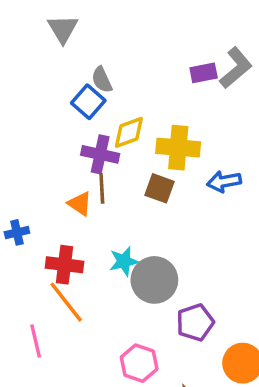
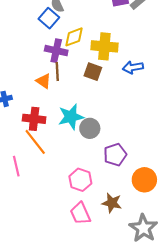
cyan star: (124, 261) -> (71, 117), size x1.4
gray circle: (154, 280) -> (90, 128), size x0.7

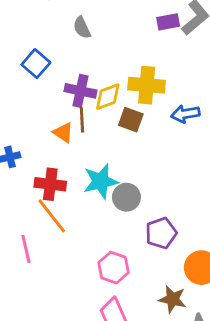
blue square: (49, 18) -> (36, 64), moved
yellow diamond: (74, 37) -> (108, 97), moved
brown star: (112, 203) -> (172, 299), moved

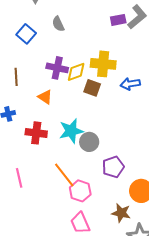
blue square: (36, 64) -> (26, 34), moved
brown line: (82, 120) -> (16, 77), moved
orange line: (52, 216) -> (64, 175), moved

